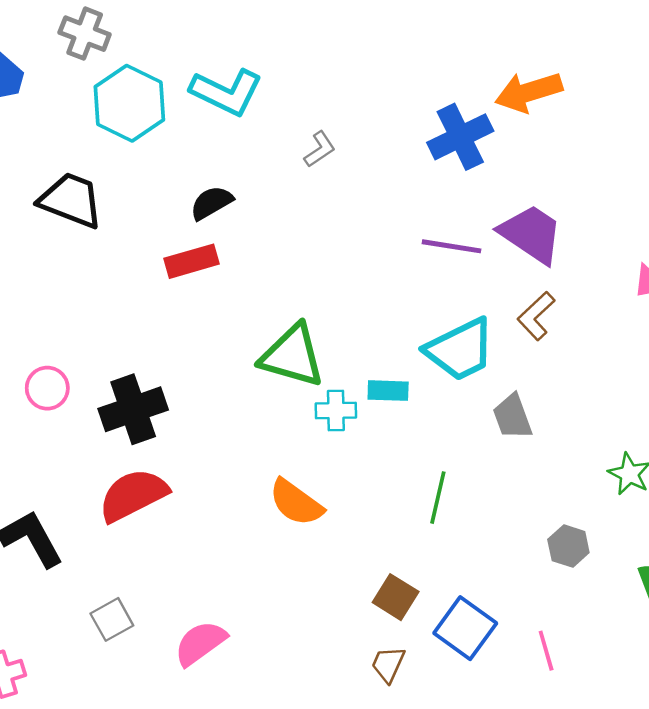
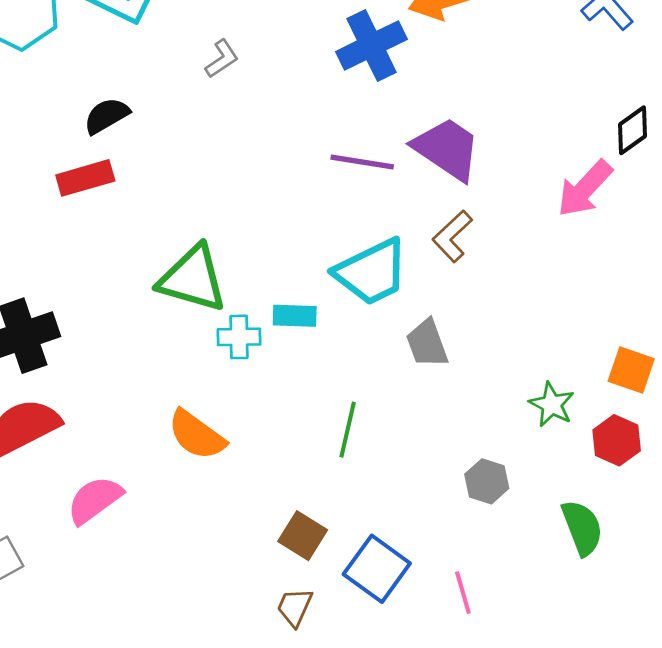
pink semicircle: (200, 643) -> (95, 500), moved

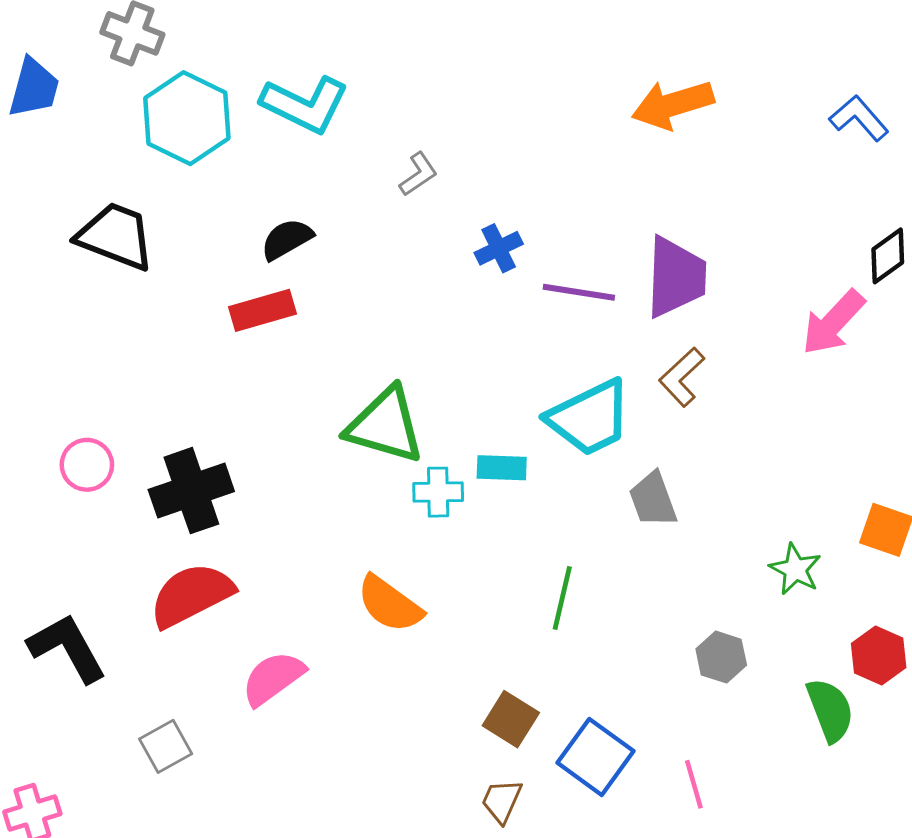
blue cross: (371, 45) -> (499, 248), moved, size x0.6
purple trapezoid: (447, 149) -> (676, 277), turned 58
red hexagon: (617, 440) -> (879, 656), moved

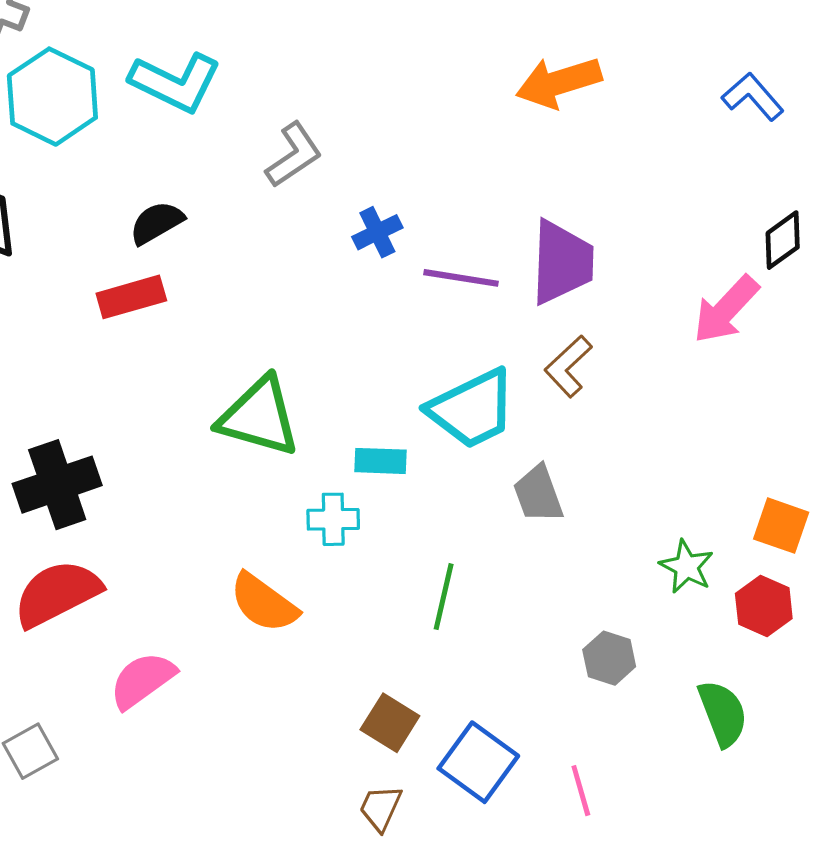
gray L-shape: (418, 174) -> (294, 155), size x1.4
cyan cross: (438, 492) -> (333, 519), moved
red hexagon: (879, 656) -> (764, 606), moved

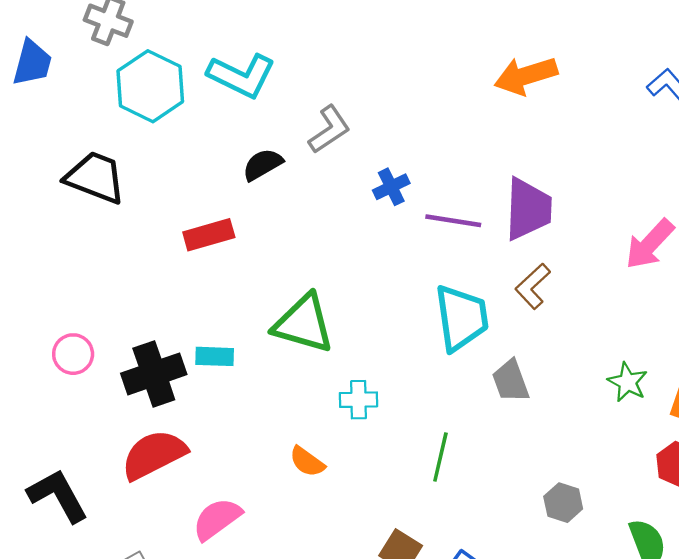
black semicircle: (157, 223) -> (263, 165), moved
cyan trapezoid: (472, 409) -> (461, 318), turned -72
cyan rectangle: (381, 461) -> (215, 356), moved
green star: (687, 567) -> (628, 382), moved
orange semicircle: (264, 603) -> (307, 462), size x0.7

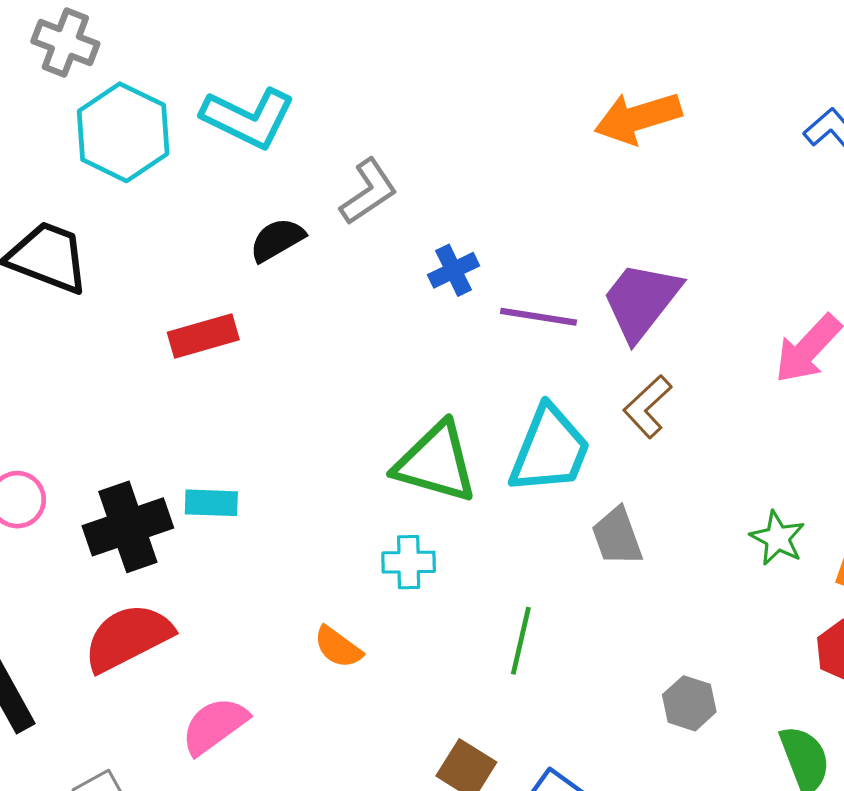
purple trapezoid: (528, 209) -> (641, 301), turned -144
cyan trapezoid: (461, 318) -> (550, 450), turned 30
green triangle: (304, 324) -> (436, 463), moved

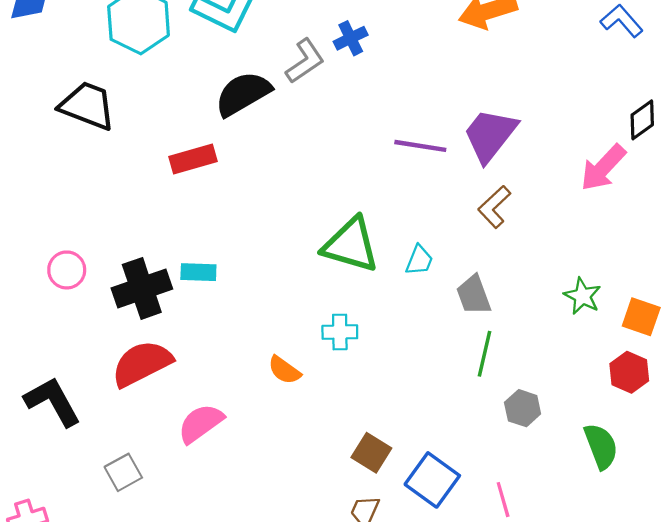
black semicircle: (277, 240) -> (243, 94), size x1.5
blue cross: (453, 270) -> (351, 38), moved
cyan trapezoid: (550, 450) -> (419, 260), moved, size x0.5
cyan cross: (409, 562) -> (340, 332), moved
green line: (521, 641) -> (485, 354), moved

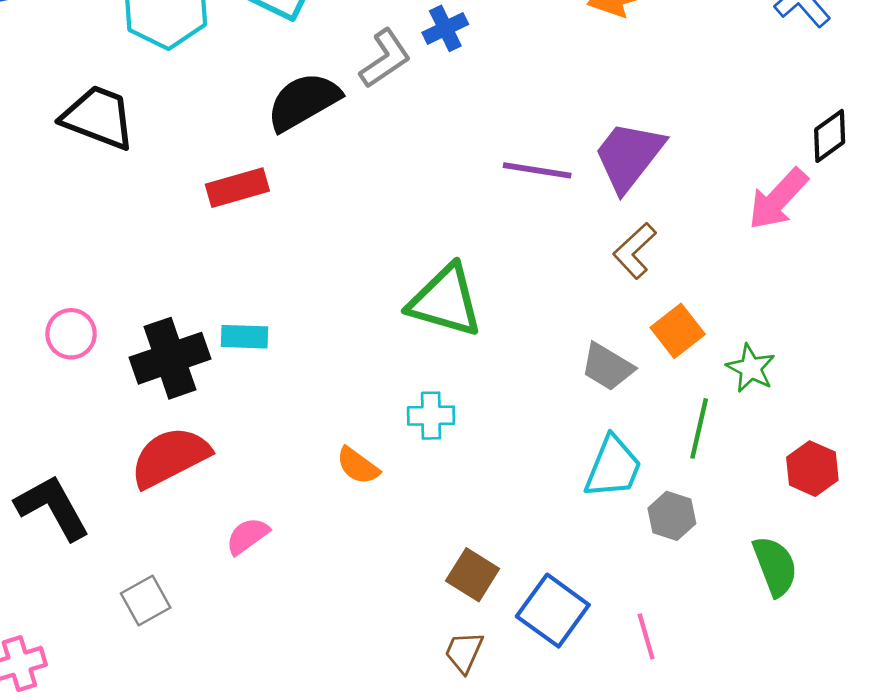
cyan trapezoid: (419, 260) -> (613, 467), moved, size x1.6
gray trapezoid: (474, 295) -> (607, 367), turned -39
orange square: (641, 317) -> (678, 331), moved, turned 33
green line: (485, 354) -> (699, 428), moved
pink semicircle: (201, 423) -> (247, 536), size x0.7

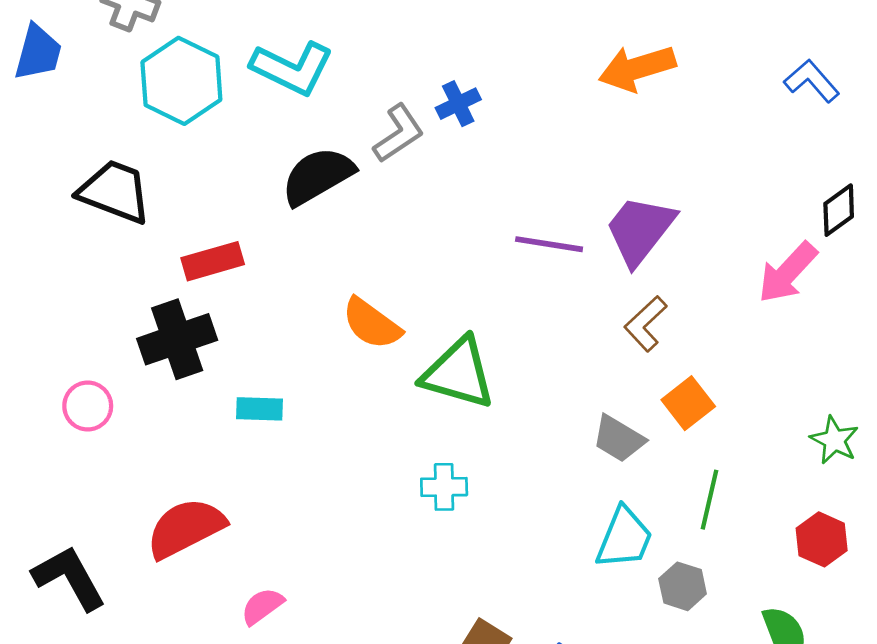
red rectangle: (237, 188) -> (213, 261), moved
black cross: (170, 358) -> (177, 339), moved
green star: (751, 368) -> (834, 440), moved
orange semicircle: (358, 466) -> (372, 324), moved, size x1.4

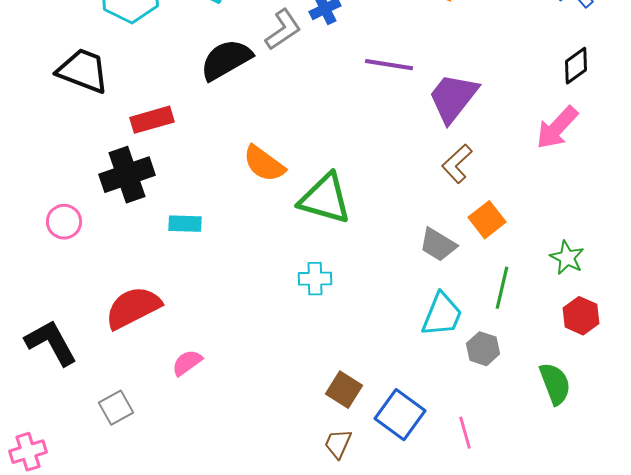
black diamond: (839, 210) -> (576, 66), moved
purple line: (549, 244) -> (389, 65), moved
green star: (834, 440) -> (567, 258), moved

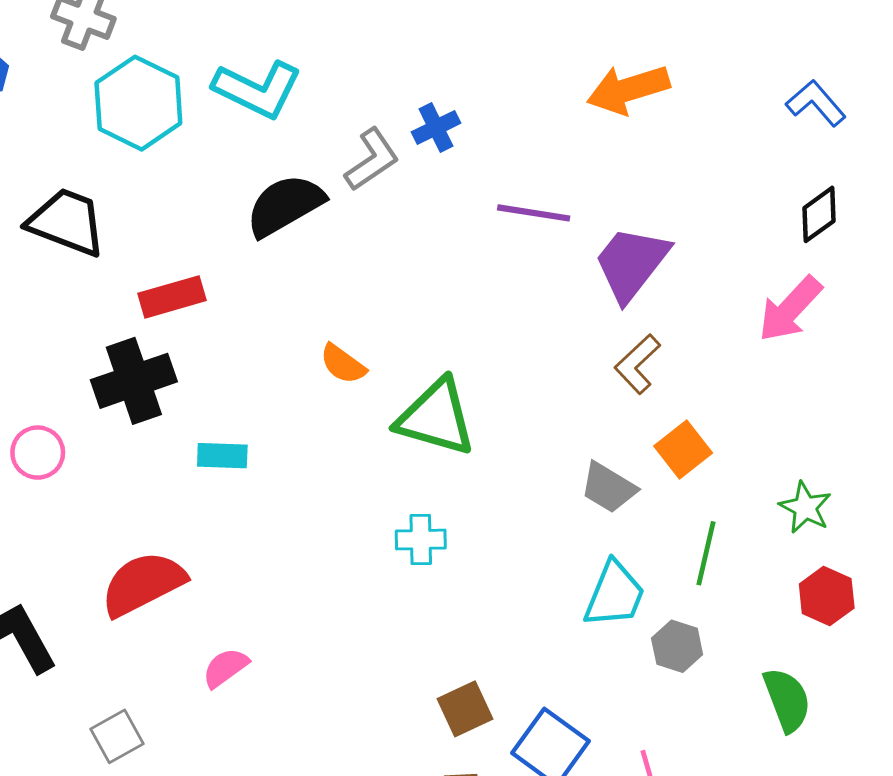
orange semicircle: (264, 164) -> (343, 364), size x0.7
brown square: (344, 390) -> (465, 709), turned 33

